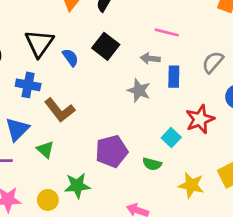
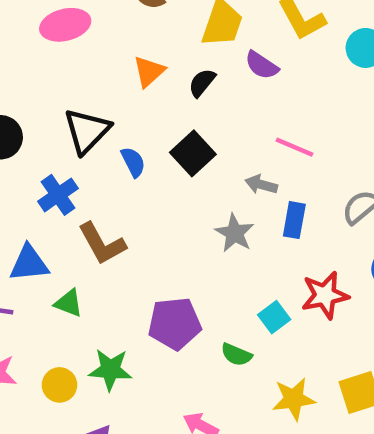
blue cross: (28, 85) -> (58, 195), turned 35
blue triangle: (17, 129) -> (29, 263), turned 30
green triangle: (45, 149) -> (69, 303), turned -30
yellow star: (191, 185) -> (294, 399), turned -30

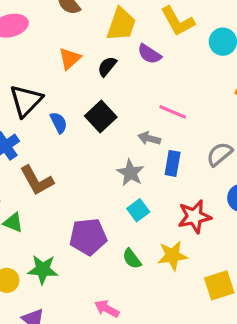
cyan square: (274, 317) -> (138, 210), moved
green semicircle: (236, 355) -> (132, 259), turned 30
yellow star: (294, 399) -> (172, 256), moved

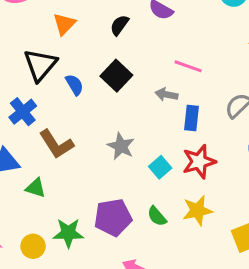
orange triangle: (70, 59) -> (64, 24), moved
gray star: (130, 173) -> (121, 146), moved
red star: (194, 217) -> (199, 162), moved
purple pentagon: (88, 237) -> (113, 218), moved

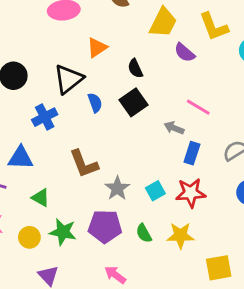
black semicircle: (119, 25) -> (135, 68), moved, turned -72
brown L-shape: (56, 144) -> (84, 164), moved
gray star: (121, 146) -> (117, 188), moved
green triangle: (36, 188) -> (41, 198), moved

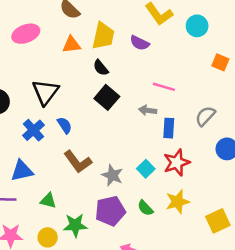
yellow trapezoid: (163, 23) -> (103, 36), moved
orange triangle: (97, 48) -> (71, 45), moved, turned 42
blue semicircle: (95, 103) -> (65, 125), moved

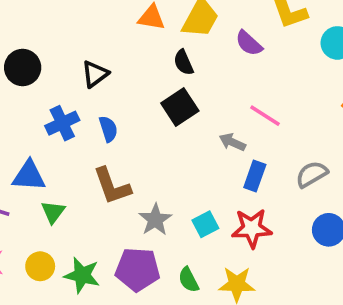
black triangle: (45, 92) -> (95, 74), size x0.7
green triangle: (48, 201) -> (53, 212), moved, turned 36
yellow circle: (48, 237) -> (40, 266), moved

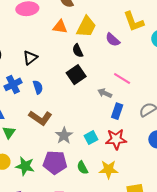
brown L-shape: (112, 186) -> (40, 118), turned -35

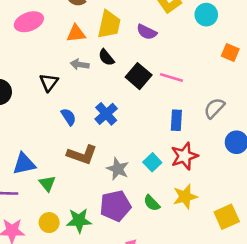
black square: (76, 75) -> (139, 76), moved
blue cross: (13, 84) -> (106, 114), moved
gray arrow: (105, 93) -> (80, 64), moved

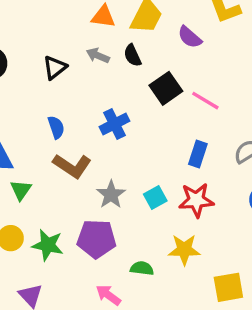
blue semicircle: (69, 117) -> (56, 127), moved
green semicircle: (152, 203) -> (142, 268), moved, turned 126

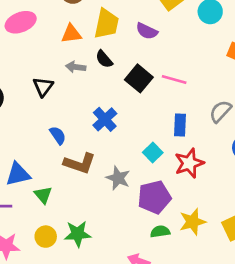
cyan square: (155, 198) -> (153, 152), moved
purple pentagon: (97, 239) -> (154, 197), moved
yellow star: (184, 250) -> (193, 222), moved

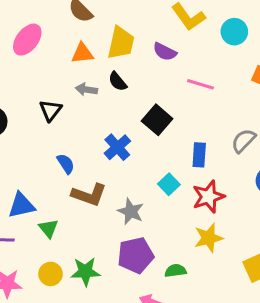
pink ellipse: (21, 22) -> (27, 40), turned -32
black square: (139, 78) -> (157, 120), moved
pink line: (174, 79) -> (200, 84), moved
purple pentagon: (154, 197) -> (136, 255), moved
yellow star: (193, 222) -> (209, 238), moved

